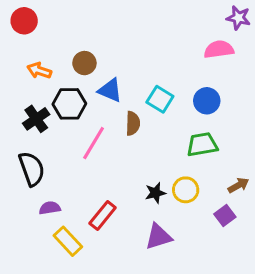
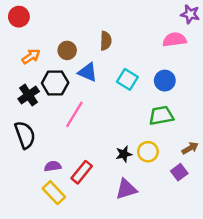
orange arrow: (39, 71) -> (31, 56), turned 126
brown semicircle: (133, 123) -> (106, 41), moved
purple semicircle: (50, 208) -> (53, 166), moved

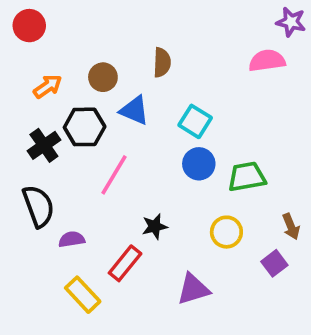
blue circle: (165, 81) -> (199, 164), moved
brown arrow: (190, 148) -> (291, 226), turned 98
black star: (124, 154) -> (155, 226), moved
purple semicircle: (53, 166) -> (72, 239), moved

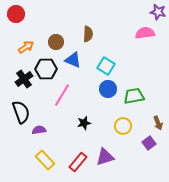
red rectangle: (125, 263) -> (78, 162), moved

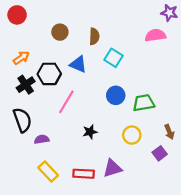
brown circle: (56, 42) -> (60, 32), moved
orange arrow: (26, 47) -> (21, 58), moved
cyan square: (106, 66) -> (114, 58), moved
red rectangle: (78, 162) -> (84, 174), turned 54

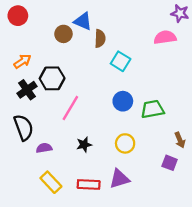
blue triangle: (78, 64) -> (83, 21), moved
black star: (90, 132) -> (84, 145), moved
yellow circle: (132, 135) -> (125, 143), moved
purple square: (160, 153) -> (170, 163), turned -32

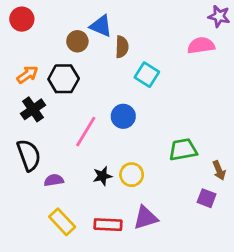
black hexagon: (52, 78) -> (64, 79), moved
blue circle: (123, 101) -> (123, 116), moved
green trapezoid: (152, 109) -> (183, 150), moved
yellow circle: (125, 143) -> (132, 175), moved

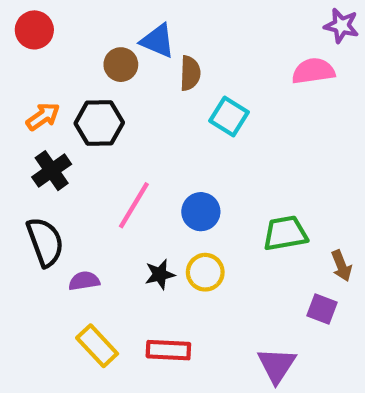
blue circle: (123, 116) -> (201, 212), moved
purple triangle: (145, 218) -> (277, 365), moved, turned -40

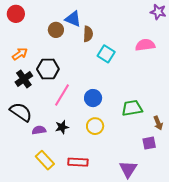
pink semicircle: (313, 71) -> (145, 45), moved
black hexagon: (99, 123) -> (48, 69), moved
black semicircle: (45, 242) -> (21, 112), turned -35
black star: (160, 274) -> (62, 127), moved
purple square: (322, 309) -> (149, 143), turned -32

